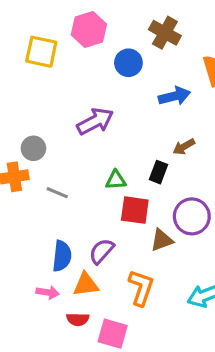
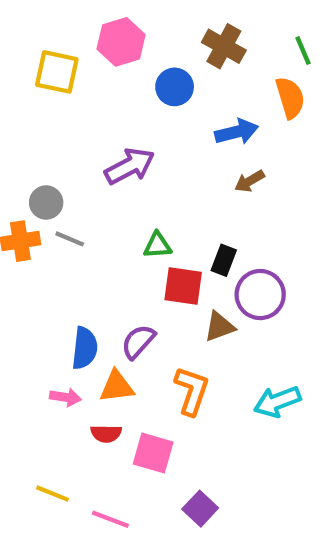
brown arrow: (184, 147) -> (249, 181), moved
black rectangle: (159, 172) -> (224, 260), moved
gray line: (57, 193) -> (70, 239), moved

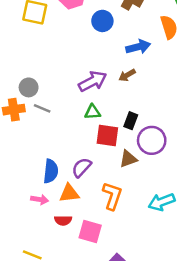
purple arrow: (130, 166) -> (93, 81), moved
brown arrow: (249, 181) -> (127, 75), moved

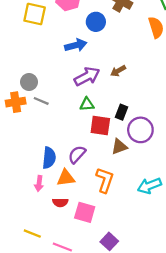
blue arrow: (138, 47) -> (76, 45), moved
pink arrow: (40, 199) -> (39, 183), turned 88

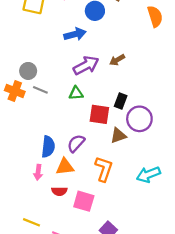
orange cross: (16, 102) -> (15, 91), turned 30
green triangle: (87, 104) -> (76, 93), moved

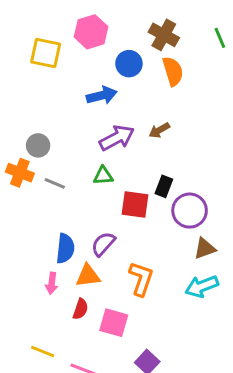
orange semicircle: (155, 16) -> (173, 71), moved
gray line: (40, 90) -> (55, 183), moved
brown triangle: (118, 136) -> (205, 248), moved
red semicircle: (59, 191) -> (80, 309), turned -72

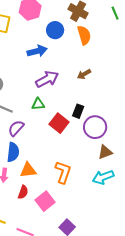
brown arrow: (159, 130) -> (84, 74), moved
red square: (135, 205) -> (59, 123), turned 30
purple semicircle: (103, 244) -> (16, 128), moved
pink square: (114, 323) -> (45, 201), turned 36

